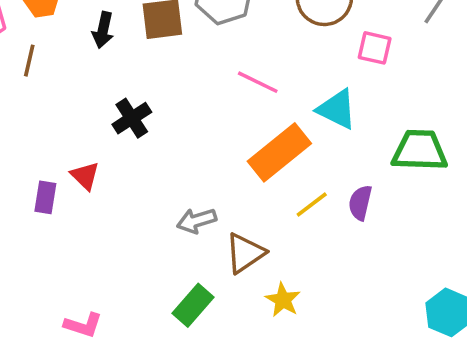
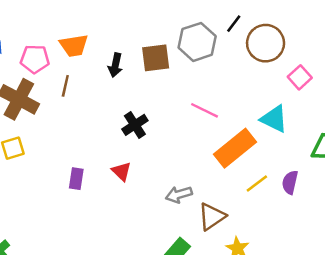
pink square: (375, 48) -> (300, 77), turned 35
pink line: (258, 82) -> (204, 110), moved
red triangle: (85, 176) -> (121, 171), moved

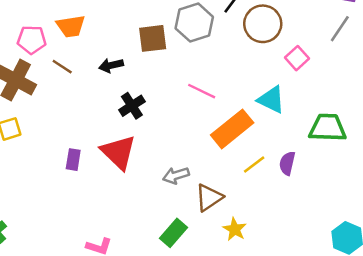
black arrow: (115, 65) -> (111, 65), moved, turned 65
brown line: (65, 86) -> (62, 67), turned -70
red triangle: (121, 171) -> (118, 152), size x1.8

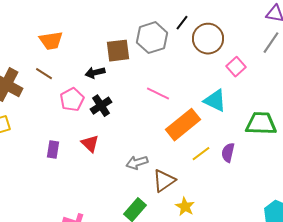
pink pentagon: (32, 40) -> (72, 100), moved, turned -30
black arrow: (111, 65) -> (95, 73), moved
red triangle: (118, 152) -> (90, 144), size x0.6

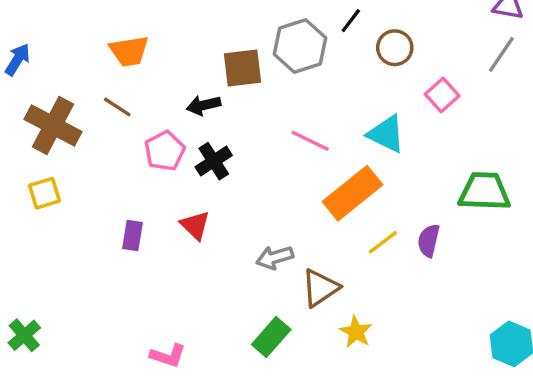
brown circle: (208, 39) -> (395, 48), size x0.7
cyan triangle: (215, 101) -> (386, 134), moved

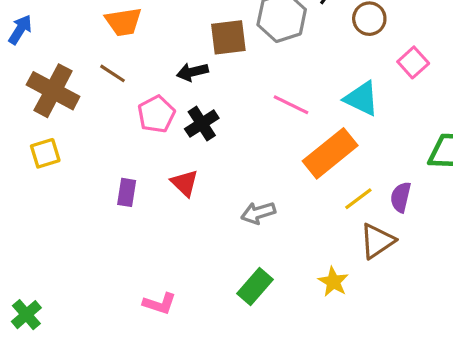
brown triangle: (320, 288) -> (377, 241), moved
green cross: (24, 335) -> (26, 315), moved

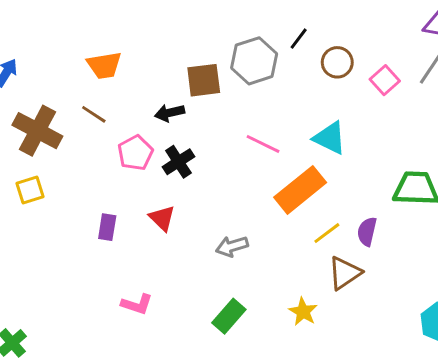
pink square: (413, 62) -> (385, 80), moved
pink L-shape: (159, 304) -> (137, 304), moved

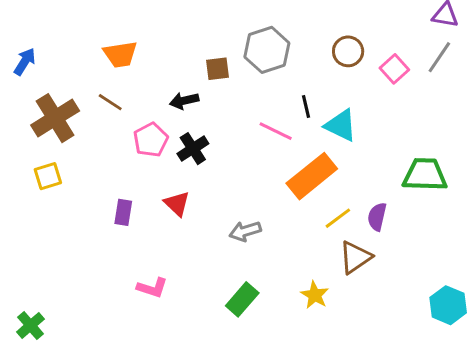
black line: (299, 39) -> (306, 106), moved, turned -50
brown square: (204, 80) -> (218, 69), size x0.7
brown cross: (37, 131) -> (55, 118), turned 30

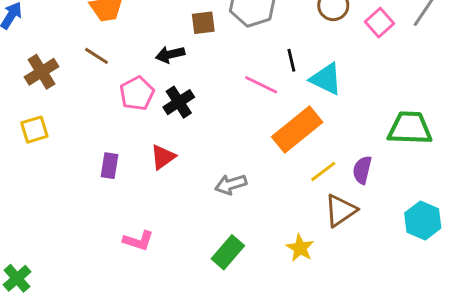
brown cross: (55, 118) -> (42, 72), size x0.7
red triangle: (177, 204) -> (163, 157), turned 40
cyan hexagon: (448, 305) -> (423, 221), moved

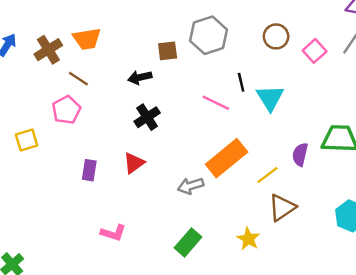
brown cross: (42, 72) -> (48, 50), moved
cyan triangle: (326, 79) -> (270, 98), turned 32
pink pentagon: (137, 93) -> (66, 110), moved
orange rectangle: (297, 130) -> (227, 158), moved
purple semicircle: (362, 170) -> (300, 155), moved

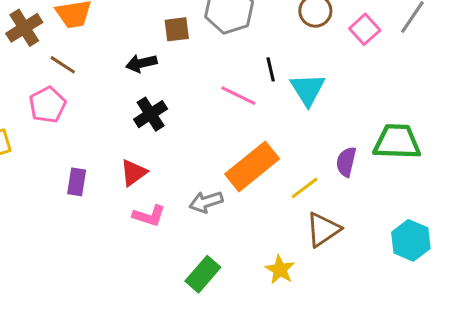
pink L-shape: (113, 233) -> (149, 216), moved

